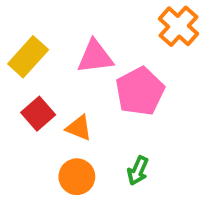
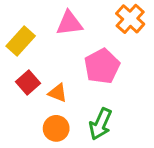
pink triangle: (95, 57) -> (69, 23), moved
green arrow: (138, 171) -> (101, 124), size x1.5

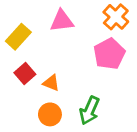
pink pentagon: (102, 66) -> (109, 54), moved

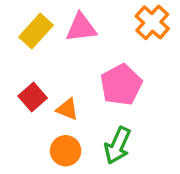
yellow rectangle: (18, 37) -> (36, 31), moved
pink pentagon: (109, 54) -> (121, 85), moved

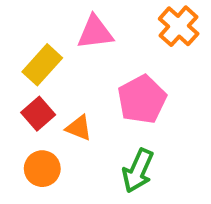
yellow rectangle: (36, 31) -> (42, 65), moved
orange circle: (66, 151) -> (42, 169), moved

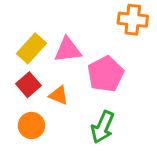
orange cross: (179, 26) -> (133, 20), turned -36
pink triangle: (95, 32) -> (68, 50), moved

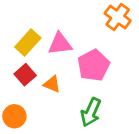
orange cross: (133, 20) -> (118, 17), turned 30
orange circle: (31, 126) -> (14, 116), moved

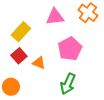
pink triangle: (60, 44) -> (55, 17), moved

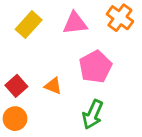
yellow rectangle: (21, 32) -> (29, 25), moved
red square: (19, 56) -> (16, 86), moved

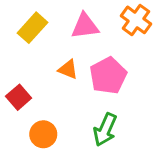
orange triangle: (53, 86) -> (68, 69), moved
orange circle: (15, 119) -> (43, 134), moved

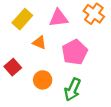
orange triangle: (68, 69) -> (39, 43), moved
orange circle: (43, 134) -> (43, 80), moved

